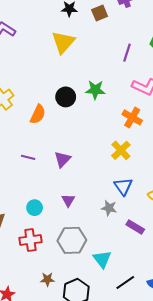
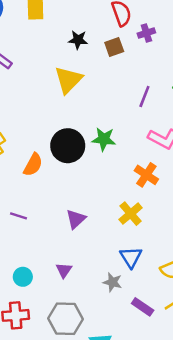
black circle: (66, 97) -> (68, 146), size x1.4
purple triangle: (62, 159) -> (76, 219), moved

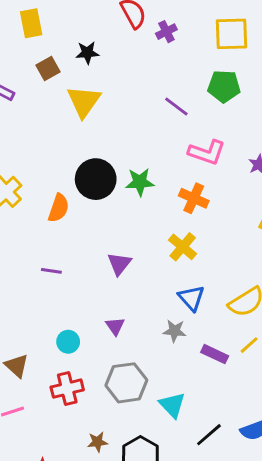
brown square: (114, 47) -> (48, 69), moved
purple line: (144, 96) -> (176, 107), turned -65
green star: (104, 139) -> (140, 182), moved

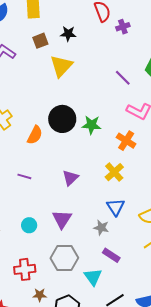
purple triangle: (115, 326) -> (62, 219), size x1.5
purple rectangle: (215, 354) -> (111, 255), moved
red cross: (67, 389) -> (25, 269), moved

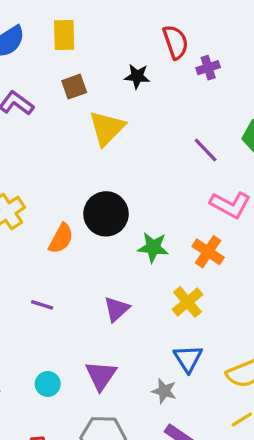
black star: (68, 34) -> (137, 76), moved
green star: (91, 125) -> (153, 247), moved

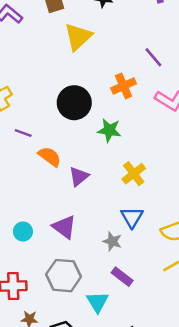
orange semicircle: (61, 239) -> (50, 157), moved, turned -85
orange cross: (208, 252) -> (124, 86), moved, turned 30
purple line: (42, 305) -> (23, 133), moved
purple triangle: (101, 375) -> (64, 227), turned -30

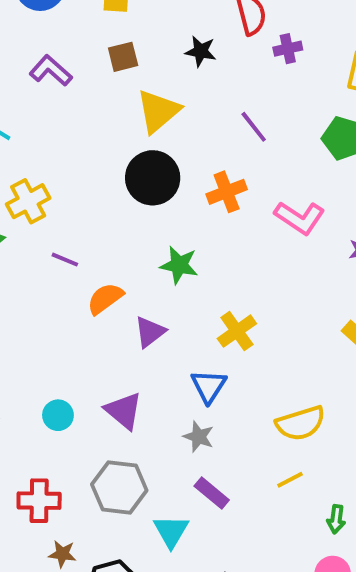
purple line: (153, 57) -> (254, 127), moved
black circle: (74, 103) -> (153, 178), moved
green star: (109, 130) -> (179, 265), moved
orange semicircle: (50, 157) -> (105, 298), turned -75
blue triangle: (132, 217) -> (209, 386), moved

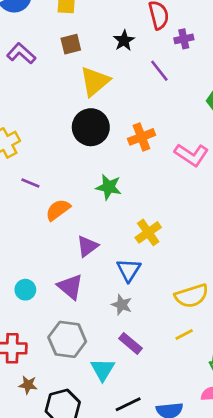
black star: (201, 51) -> (124, 41), turned 30
purple line: (254, 127) -> (159, 71), moved
purple triangle: (150, 332) -> (87, 246), moved

